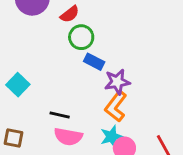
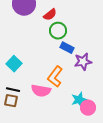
orange L-shape: (116, 106) -> (55, 77), moved
black line: (60, 115) -> (13, 90), moved
pink semicircle: (68, 137) -> (41, 91), moved

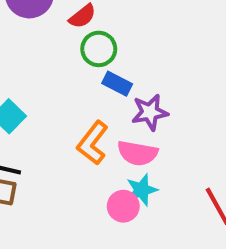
pink semicircle: (41, 91) -> (138, 153), moved
pink circle: (88, 108) -> (123, 206), moved

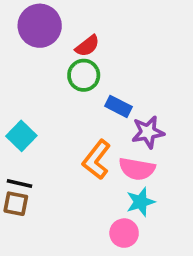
green circle: (99, 49) -> (84, 75), moved
pink circle: (123, 206) -> (124, 233), moved

